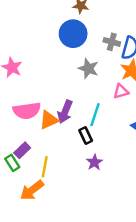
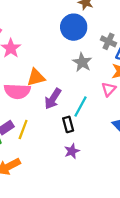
pink triangle: (121, 91) -> (109, 89), turned -42
orange triangle: (49, 120) -> (36, 77), moved
yellow line: (45, 167) -> (23, 129), moved

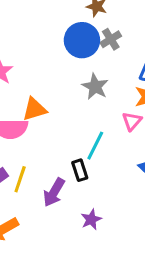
gray cross: (108, 41) -> (111, 39), moved, turned 35
purple arrow: (53, 99) -> (54, 192), moved
purple star: (72, 151) -> (91, 219), moved

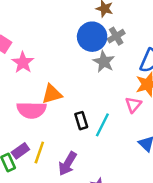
gray star: (95, 87) -> (104, 62), moved
black rectangle: (80, 170) -> (81, 121), moved

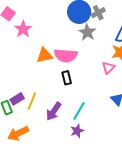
pink semicircle: (31, 110) -> (66, 55), moved
cyan line: (102, 125) -> (79, 111), moved

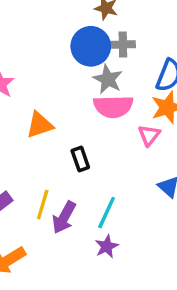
gray cross: (98, 13) -> (123, 44), turned 32
pink semicircle: (66, 55) -> (113, 107), moved
yellow line: (32, 101) -> (43, 205), moved

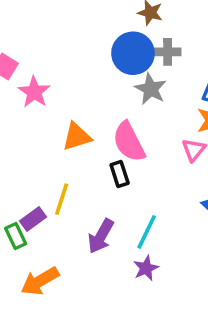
pink semicircle: (113, 107) -> (129, 142), moved, turned 63
yellow line: (43, 205) -> (62, 199), moved

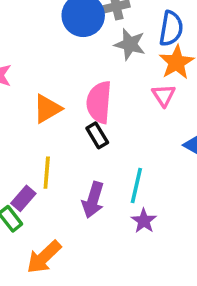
gray star: (151, 89) -> (130, 44), moved
pink semicircle: (129, 142) -> (99, 102), turned 45

